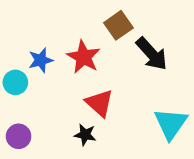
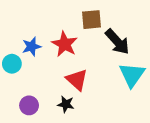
brown square: (118, 25) -> (92, 20), turned 30
cyan triangle: (171, 124) -> (132, 75), moved
purple circle: (19, 136) -> (29, 105), moved

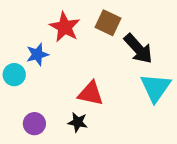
brown square: (92, 20) -> (108, 23), turned 30
red star: (65, 44) -> (65, 27), moved
red triangle: (77, 80) -> (91, 93), turned -30

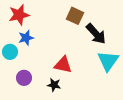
red star: (65, 27) -> (19, 15), moved, turned 30
purple circle: (34, 124) -> (24, 78), moved

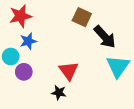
red triangle: (63, 65) -> (69, 71), turned 42
purple circle: (24, 78) -> (24, 72), moved

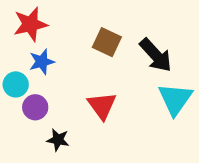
brown square: (82, 17) -> (107, 42), moved
black star: (59, 93) -> (58, 140), moved

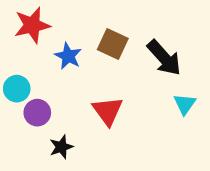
blue star: (42, 62) -> (68, 56), moved, turned -30
cyan triangle: (175, 99) -> (185, 104), size x0.6
black star: (58, 140) -> (61, 147), turned -30

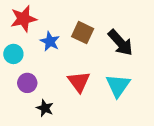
cyan circle: (17, 89) -> (13, 54), moved
cyan triangle: (185, 104) -> (118, 85), moved, size x1.5
black star: (61, 147) -> (45, 108), turned -30

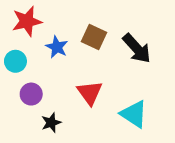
cyan triangle: (118, 85) -> (134, 114), moved, turned -32
black star: (45, 108) -> (51, 123), turned 30

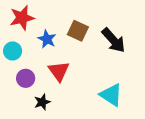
red triangle: (90, 93) -> (59, 71), moved

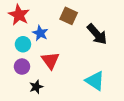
red star: (22, 18) -> (19, 15), turned -30
brown square: (78, 31) -> (69, 16), moved
cyan circle: (13, 51) -> (23, 44), moved

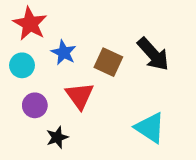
brown square: (69, 16) -> (108, 62), moved
cyan circle: (23, 44) -> (22, 65), moved

